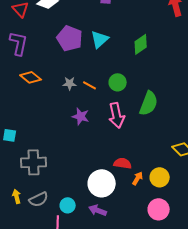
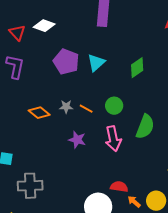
orange diamond: (31, 77) -> (39, 113), moved
orange arrow: (138, 178) -> (134, 202), turned -80

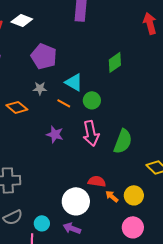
cyan triangle: (96, 63) -> (74, 82), moved, turned -48
gray star: (66, 107) -> (40, 88), moved
green semicircle: (145, 127) -> (123, 141), moved

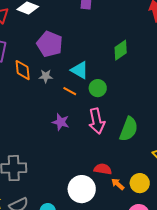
orange diamond: (17, 107) -> (23, 70), moved, turned 45

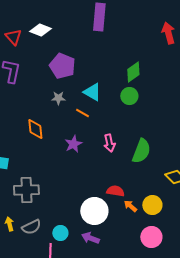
orange diamond: (23, 70) -> (35, 129), moved
green circle: (98, 88) -> (129, 96), moved
pink arrow: (97, 121) -> (109, 143), size x0.7
purple star: (61, 122) -> (73, 144), turned 30

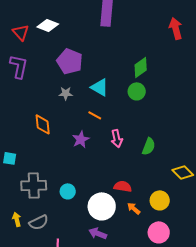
orange line: (82, 113) -> (95, 115), moved
green semicircle: (141, 151) -> (149, 146), size x0.7
orange arrow: (130, 206) -> (134, 208), moved
cyan circle: (60, 233) -> (68, 191), moved

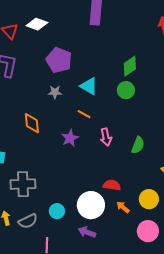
cyan circle: (68, 191) -> (57, 211), moved

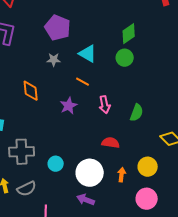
red semicircle: (112, 185) -> (111, 143), moved
orange arrow: (123, 207) -> (122, 175), turned 56
cyan circle: (57, 211) -> (56, 164), moved

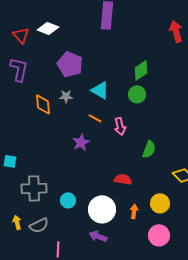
orange diamond: (31, 91) -> (43, 104), moved
pink arrow: (105, 105) -> (120, 126), moved

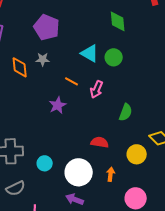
green diamond: (141, 70) -> (118, 21), moved, turned -60
cyan triangle: (100, 90) -> (90, 53), moved
pink arrow: (120, 126) -> (97, 89), turned 36
yellow circle: (160, 203) -> (137, 154), moved

